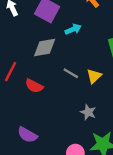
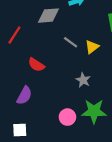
red semicircle: (34, 86) -> (36, 65), moved
purple semicircle: (27, 135) -> (24, 96), turned -96

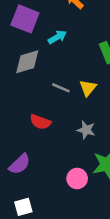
red semicircle: (36, 65) -> (40, 122), moved
purple semicircle: (24, 96) -> (20, 164), turned 30

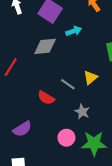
gray line: (61, 88) -> (68, 84), moved
pink circle: (77, 179) -> (66, 138), moved

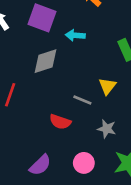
cyan arrow: (74, 31) -> (75, 35), turned -144
pink circle: (66, 138) -> (84, 163), moved

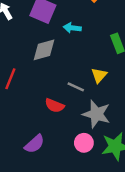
gray star: (107, 129) -> (96, 114), size x1.6
pink circle: (84, 163) -> (84, 143), moved

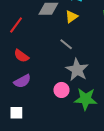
yellow triangle: (99, 75) -> (72, 17), moved
red semicircle: (55, 106) -> (21, 56), moved

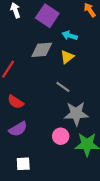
gray star: (77, 70) -> (76, 114), turned -30
white square: (16, 113) -> (23, 164), moved

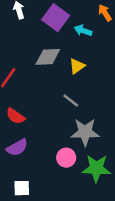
cyan arrow: (70, 36) -> (83, 30), moved

